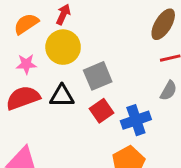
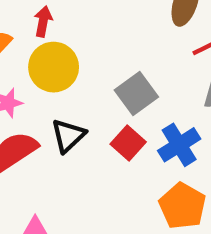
gray square: (98, 76) -> (136, 94), moved
black triangle: (62, 96) -> (68, 136), turned -30

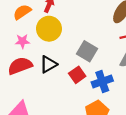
gray square: (136, 94) -> (87, 51), turned -36

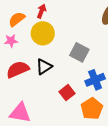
pink star: (22, 41) -> (11, 41), moved
red square: (77, 75) -> (67, 93), moved

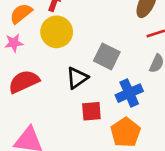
black triangle: (44, 67) -> (77, 78), moved
red square: (67, 93) -> (91, 111), turned 35

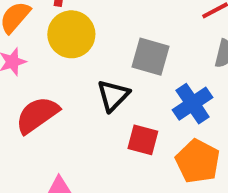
red square: (91, 111) -> (143, 140), turned 30

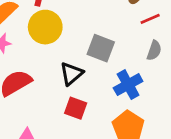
red square: (143, 140) -> (76, 108), moved

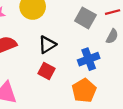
gray square: (101, 48) -> (85, 18), moved

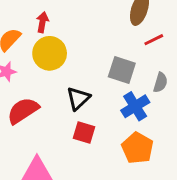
gray square: (85, 18) -> (122, 70), moved
gray semicircle: (112, 36) -> (160, 82), moved

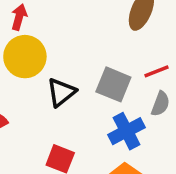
red line: (154, 40) -> (156, 71), moved
black triangle: (78, 98) -> (61, 92), moved

